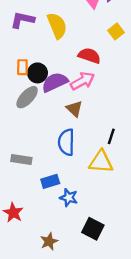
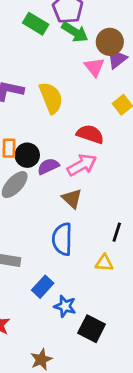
purple semicircle: (55, 82) -> (48, 166), size x0.7
yellow triangle: (101, 162) -> (104, 263), size x0.6
blue rectangle: (50, 181) -> (43, 287), turned -30
black square: (93, 229) -> (92, 329), moved

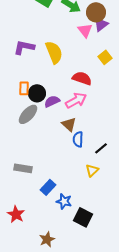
black line: (117, 232) -> (101, 148), turned 32
blue semicircle: (62, 239) -> (78, 139), moved, size x0.7
yellow triangle: (104, 263) -> (92, 170), turned -48

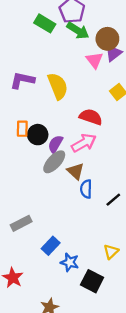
purple semicircle: (52, 101) -> (55, 144), turned -35
gray ellipse: (28, 114) -> (54, 162), moved
gray rectangle: (23, 168) -> (21, 223), turned -36
yellow triangle: (92, 170) -> (111, 252), moved

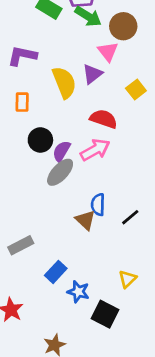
purple triangle: (113, 53) -> (92, 74), moved
purple L-shape: (22, 80) -> (22, 56), moved
orange rectangle: (22, 129) -> (22, 102), moved
brown triangle: (75, 171) -> (85, 220), moved

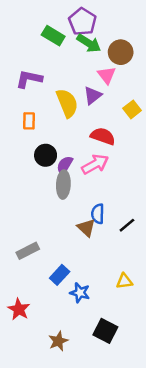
gray ellipse: (60, 172) -> (63, 185), turned -40
yellow triangle: (127, 279) -> (124, 281), turned 36
black square: (105, 314) -> (105, 331), moved

